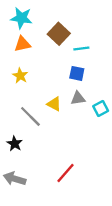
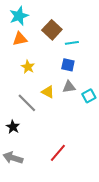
cyan star: (21, 18) -> (19, 16), turned -30
yellow star: (20, 76) -> (28, 67), moved

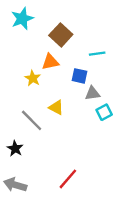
orange triangle: (20, 39) -> (50, 62), moved
cyan line: (72, 43) -> (97, 54), moved
gray triangle: (69, 87) -> (92, 93), moved

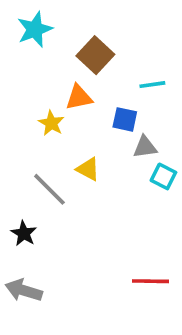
cyan square: (104, 112) -> (163, 176), turned -35
red line: (68, 179) -> (151, 281), moved, turned 50

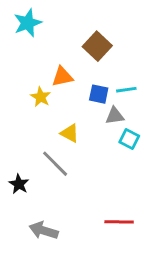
brown square: (95, 55) -> (97, 46), moved
cyan line: (152, 85) -> (126, 90), moved
gray line: (49, 189) -> (55, 164), moved
gray arrow: (24, 290) -> (44, 231), moved

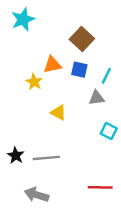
cyan line: (126, 90) -> (106, 76), turned -56
blue square: (99, 94) -> (79, 70), moved
cyan square: (129, 139) -> (109, 131), moved
gray line: (55, 164) -> (46, 158), moved, turned -50

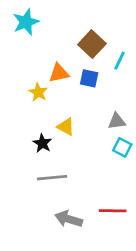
cyan line: (106, 76) -> (120, 61), moved
gray triangle: (97, 98) -> (117, 121), moved
black star: (16, 155) -> (42, 143), moved
gray arrow: (36, 195) -> (69, 219), moved

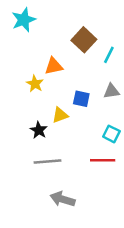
blue square: (89, 78) -> (81, 99), moved
gray triangle: (117, 121) -> (111, 91), moved
yellow triangle: (66, 127) -> (60, 115), turned -48
red line: (113, 211) -> (103, 160), moved

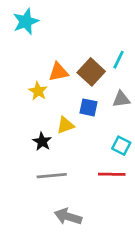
brown square: (84, 40) -> (91, 72), moved

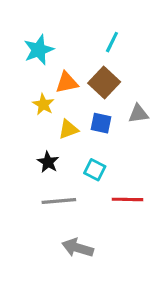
cyan star: (26, 22) -> (39, 50), moved
cyan line: (119, 60) -> (112, 42), moved
yellow triangle: (65, 125) -> (68, 129), moved
cyan square: (121, 146) -> (95, 170), moved

